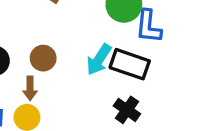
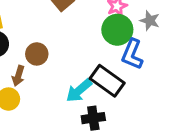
cyan arrow: (99, 60) -> (79, 91), moved
black cross: (127, 110) -> (93, 118), turned 30

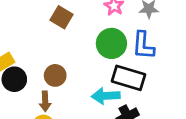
green circle: (117, 30) -> (111, 43), moved
cyan arrow: (79, 91) -> (106, 96), turned 56

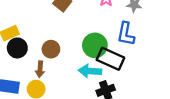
green circle: (111, 43) -> (95, 45), moved

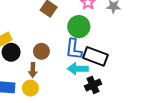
blue L-shape: (126, 34) -> (74, 49), moved
green circle: (95, 45) -> (79, 27), moved

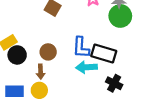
green circle: (79, 27) -> (120, 16), moved
black cross: (93, 85) -> (114, 83), moved, turned -35

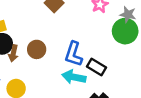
black rectangle: (104, 53) -> (96, 67), size x0.7
brown arrow: (41, 72) -> (13, 53), moved

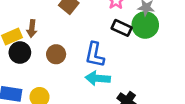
brown arrow: (13, 53) -> (32, 29), moved
black rectangle: (96, 67) -> (122, 28), moved

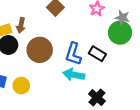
black rectangle: (122, 28) -> (97, 54), moved
brown circle: (56, 54) -> (40, 50), size x1.5

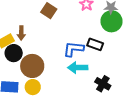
brown circle: (40, 50) -> (32, 66), moved
blue L-shape: (73, 54) -> (74, 49), turned 90

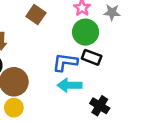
green circle: (112, 21) -> (86, 32), moved

